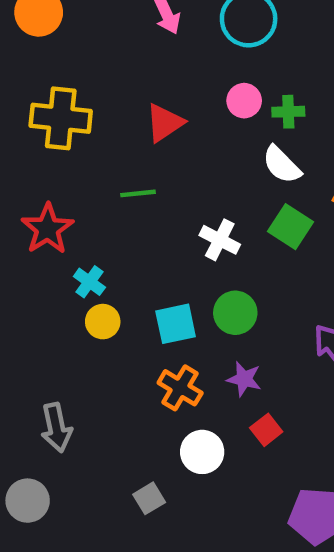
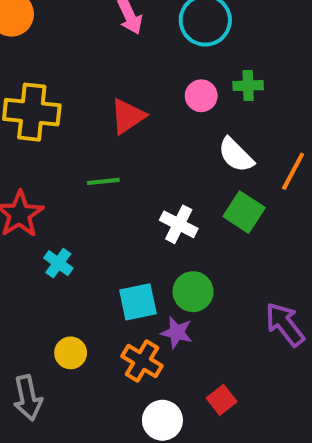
green cross: (288, 112) -> (248, 86), moved
yellow circle: (103, 322) -> (71, 353), moved
purple star: (244, 379) -> (177, 332), moved

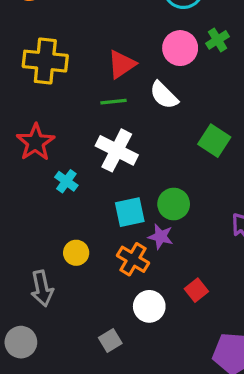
green cross: (248, 86) -> (217, 40), turned -30
pink circle: (201, 96) -> (180, 48), size x1.4
white semicircle: (236, 155) -> (164, 95), moved
green line: (103, 181) -> (114, 102), moved
white cross: (179, 224) -> (117, 150), moved, size x1.4

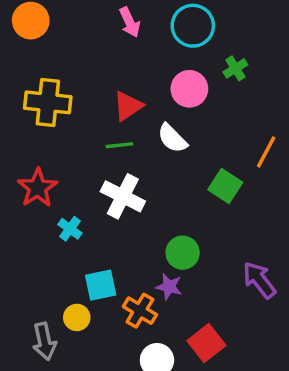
green cross: (217, 40) -> (235, 68), moved
cyan square: (130, 212) -> (101, 285), moved
yellow circle: (76, 253) -> (77, 317), moved
red square: (196, 290) -> (206, 343), size x1.5

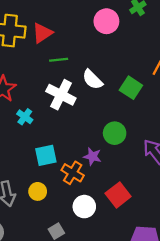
red triangle: (128, 106) -> (42, 33), moved
white semicircle: (172, 138) -> (92, 80), moved
green circle: (183, 253) -> (115, 133), moved
yellow circle: (77, 317) -> (38, 191), moved

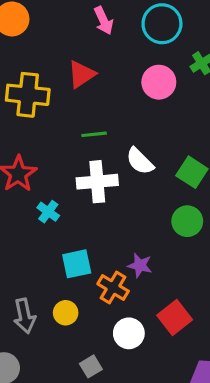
red triangle: (42, 33) -> (81, 74), moved
white cross: (61, 95) -> (97, 182), turned -32
green circle: (115, 133) -> (187, 221), moved

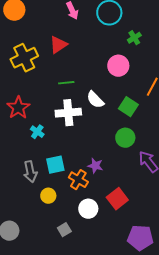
pink circle: (159, 82) -> (118, 66), moved
yellow cross: (28, 95) -> (24, 58), turned -32
gray arrow: (25, 316) -> (30, 172), moved

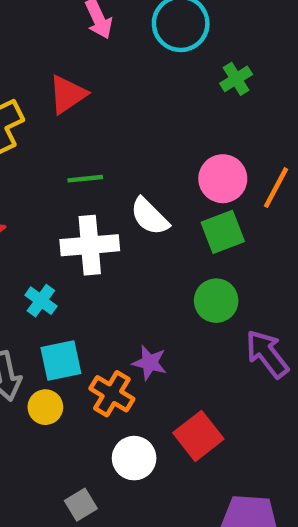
pink circle: (118, 66) -> (223, 179), moved
green square: (128, 107) -> (223, 232), turned 36
cyan cross: (37, 132) -> (41, 301), moved
yellow circle: (48, 196) -> (45, 407), moved

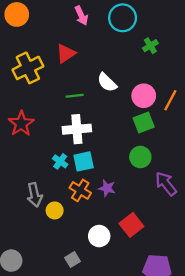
white semicircle: (150, 216) -> (107, 82), moved
cyan cross: (41, 301) -> (60, 161), moved
cyan square: (61, 361) -> (84, 161), moved
orange cross: (112, 394) -> (80, 190), moved

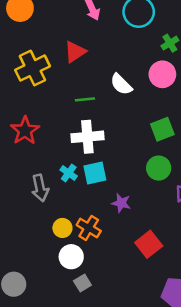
pink circle: (144, 96) -> (162, 74), moved
orange cross: (80, 190) -> (89, 228), moved
gray arrow: (35, 195) -> (40, 188), moved
white circle: (99, 236) -> (71, 257), moved

